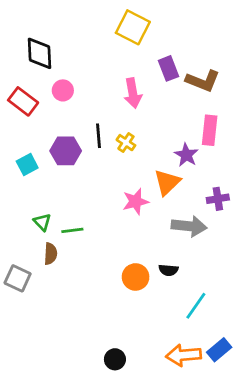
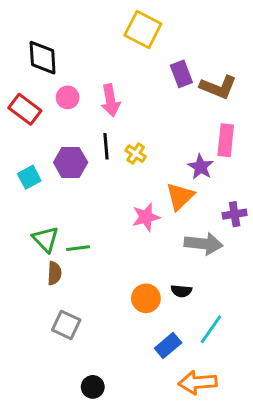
pink arrow: (133, 93) -> (110, 100), moved
green triangle: (42, 222) -> (45, 239), size x1.4
gray square: (18, 278) -> (66, 325), moved
blue rectangle: (219, 350) -> (168, 346), moved
black circle: (115, 359) -> (93, 387), moved

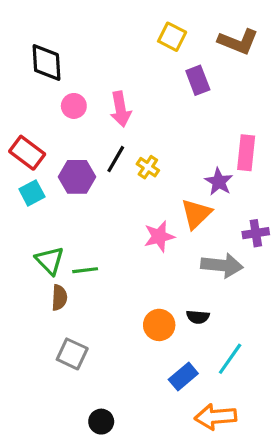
yellow square: (143, 29) -> (172, 37), moved, size x0.7
brown L-shape: (218, 87) -> (238, 42), moved
red rectangle: (25, 109) -> (27, 153), moved
black line: (106, 146) -> (116, 159), turned 35

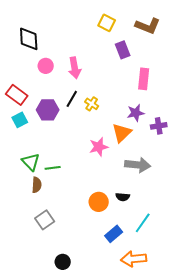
pink rectangle: (246, 153) -> (144, 79), moved
purple star: (219, 182) -> (136, 113), turned 30
purple cross: (256, 233) -> (159, 126), moved
gray square: (72, 354) -> (45, 220), turned 30

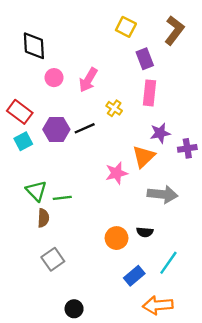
brown L-shape: (148, 26) -> (174, 30), turned -75
pink arrow: (75, 68) -> (88, 80), turned 40
pink rectangle: (144, 79) -> (150, 93), moved
black line: (72, 99) -> (85, 128), moved, turned 36
yellow cross: (92, 104) -> (114, 108), moved

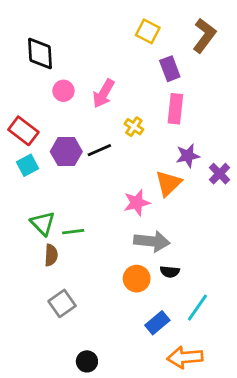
purple cross: (187, 148) -> (220, 174), turned -36
gray arrow: (163, 194) -> (152, 241), moved

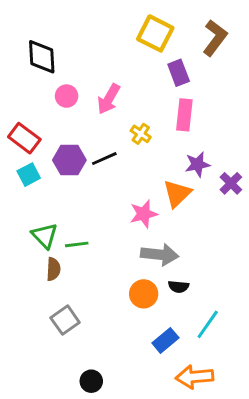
yellow square: (148, 31) -> (155, 33), size x1.4

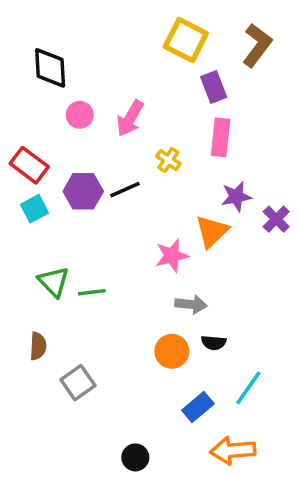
gray arrow: (160, 255) -> (191, 304), size x0.7
brown semicircle: (53, 269) -> (38, 346), moved
black circle: (91, 381) -> (135, 457), moved

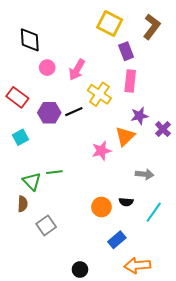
yellow cross: (168, 160) -> (99, 94), size x1.6
cyan square: (34, 209) -> (21, 137), moved
green triangle: (54, 282) -> (32, 181), moved
gray arrow: (191, 304) -> (145, 174), moved
cyan line: (248, 388) -> (154, 212), moved

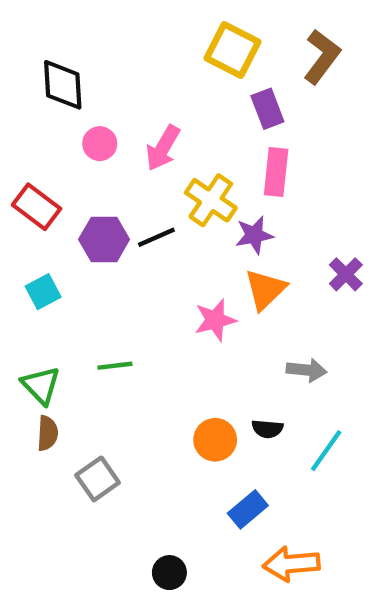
purple star: (139, 116) -> (254, 235), moved
green triangle: (32, 181) -> (41, 385), moved

